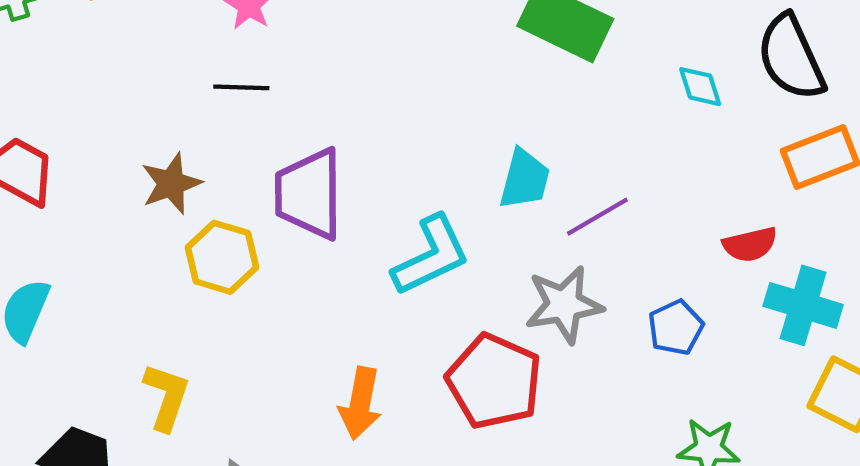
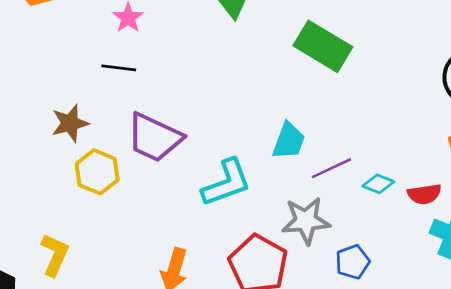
cyan diamond: (700, 87) -> (378, 184), moved, turned -56
purple trapezoid: (309, 194) -> (155, 138), turned -70
blue pentagon: (676, 328) -> (353, 262), moved

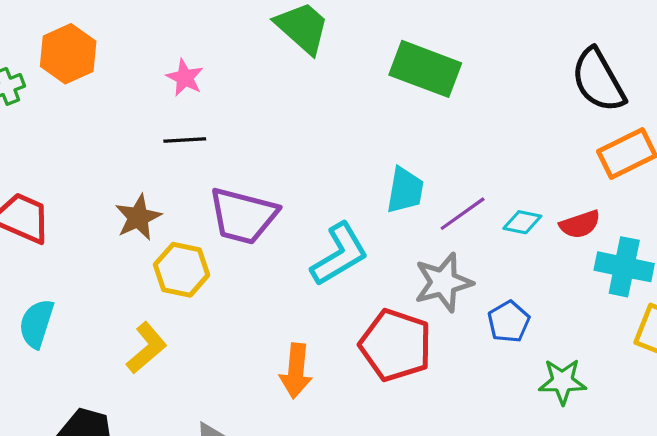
yellow L-shape: (55, 255) -> (147, 348), moved, turned 36

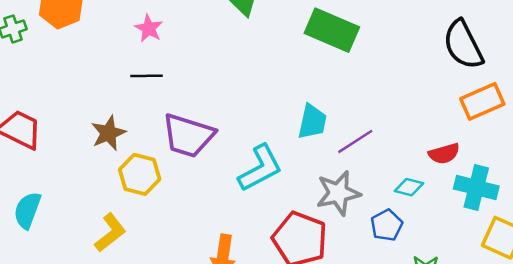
cyan diamond: (522, 222) -> (409, 187), moved

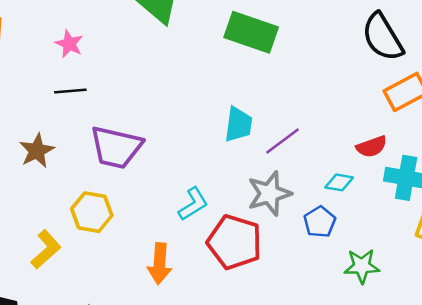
cyan L-shape: (260, 168) -> (193, 204), moved, size x0.7
yellow hexagon: (140, 174) -> (92, 212), moved

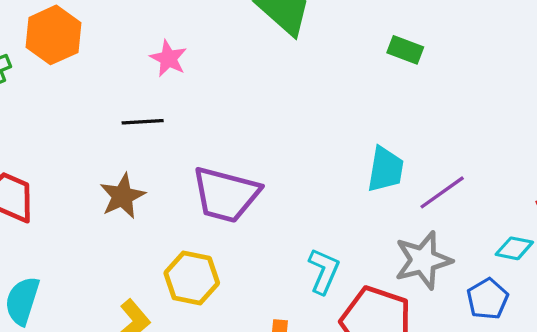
green rectangle: (251, 32) -> (405, 50), size x0.5
black line: (70, 91) -> (143, 122), moved
cyan L-shape: (193, 204) -> (324, 271), turned -36

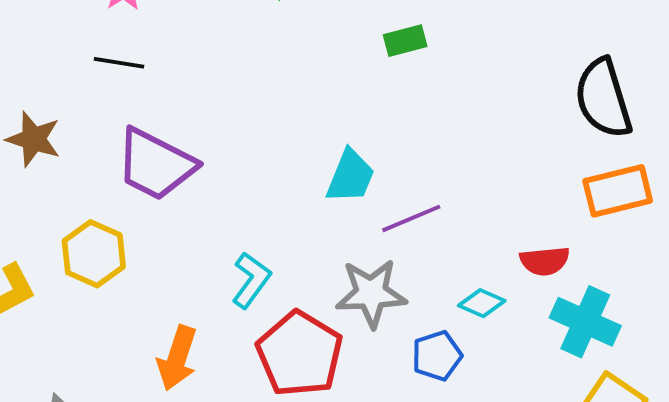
green rectangle: (405, 50) -> (405, 41), turned -48
black line: (143, 122) -> (119, 63), moved
brown star: (122, 196) -> (33, 139), turned 30

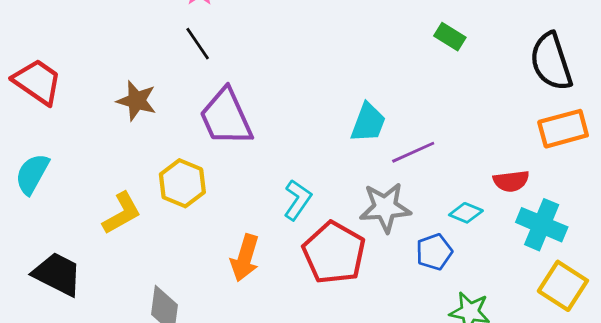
green rectangle: (405, 41) -> (450, 37), moved, turned 48
black line: (119, 63) -> (198, 44), turned 48
purple trapezoid: (156, 164) -> (226, 117), turned 40

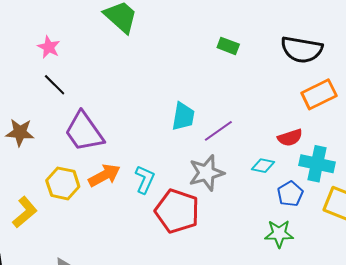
black semicircle: (551, 62) -> (302, 50), turned -51
blue pentagon: (434, 252) -> (290, 194), moved
orange arrow: (245, 258) -> (104, 175), moved, turned -124

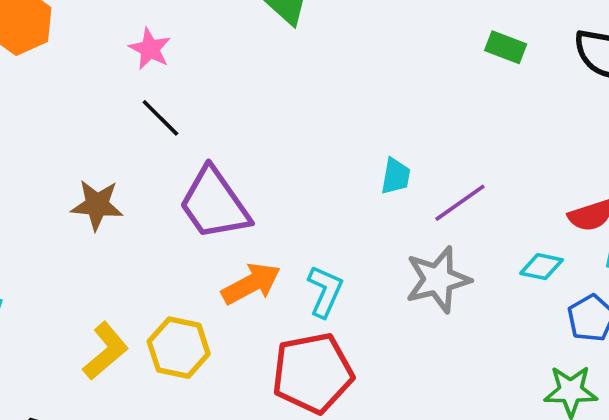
green rectangle: (228, 46) -> (506, 47), moved
cyan trapezoid: (183, 116) -> (396, 176), size x0.7
yellow hexagon: (63, 183) -> (179, 348), moved
red pentagon: (177, 211) -> (313, 373), moved, turned -30

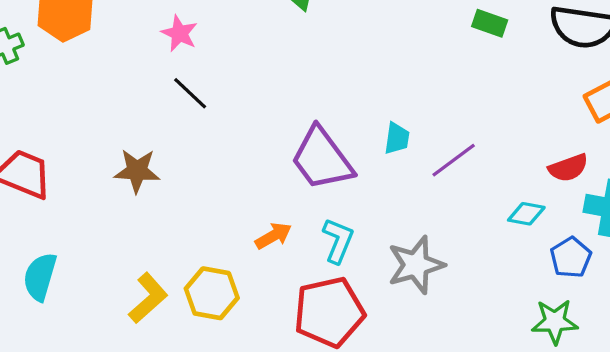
purple trapezoid: (214, 204) -> (322, 159), moved
gray star: (438, 280) -> (416, 265), moved
orange arrow: (251, 284) -> (273, 236), size x0.7

